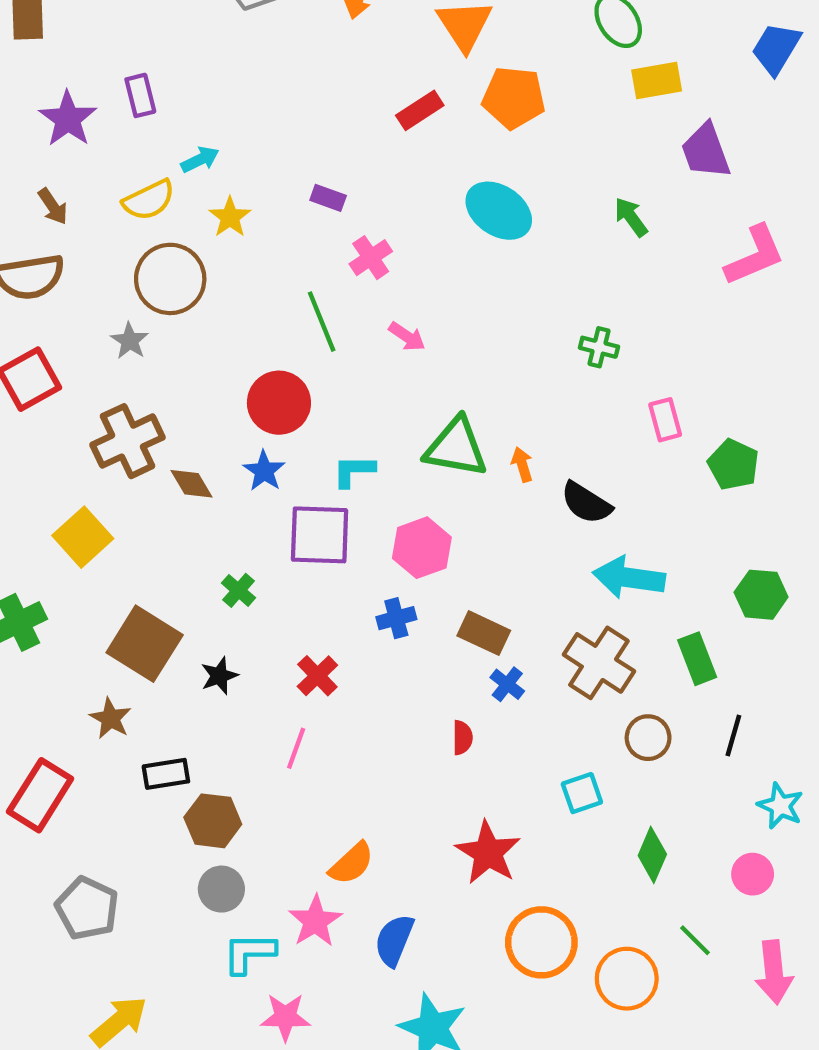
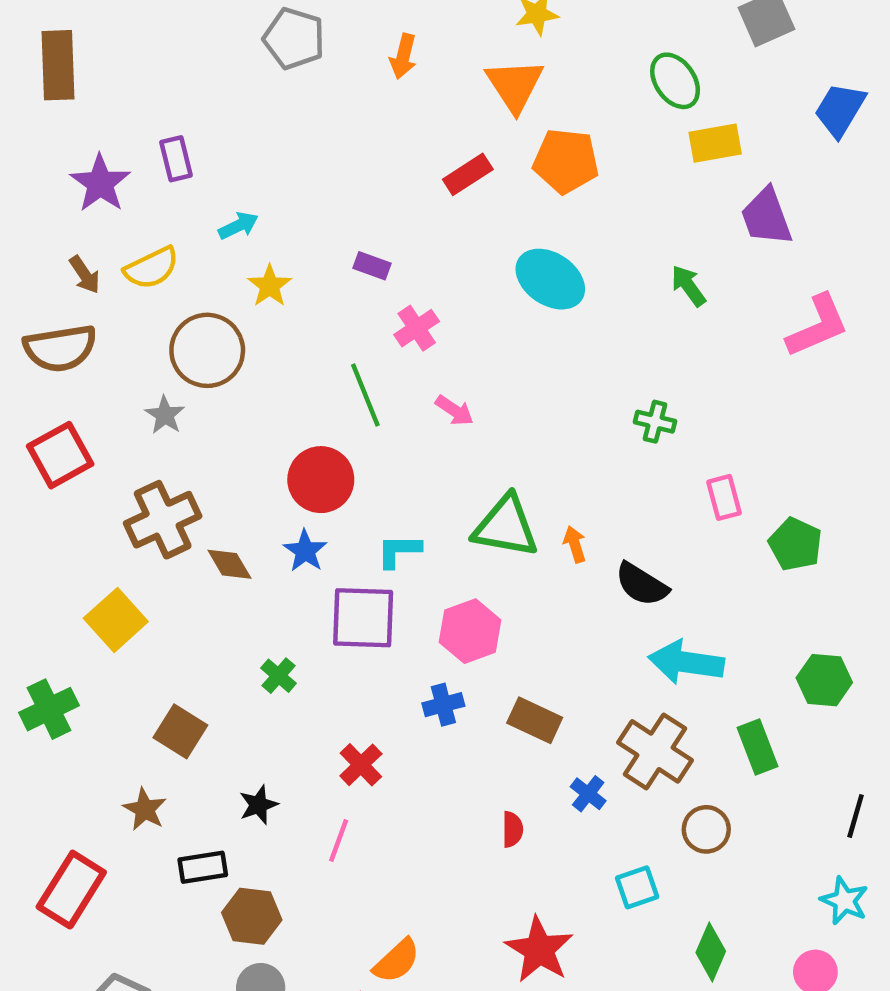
yellow semicircle: (149, 200) -> (151, 268), moved
brown square: (145, 644) -> (180, 731), size x0.7
black star: (219, 676) -> (258, 805), moved
blue cross: (507, 684) -> (588, 794), moved
black line: (733, 735) -> (856, 816), moved

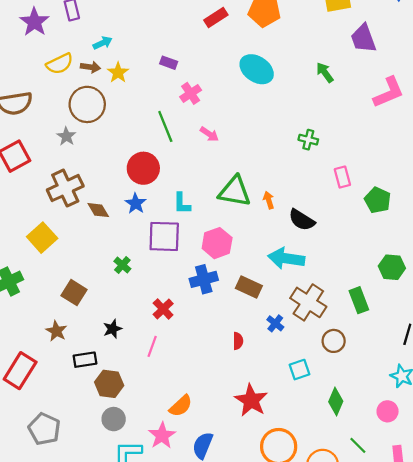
brown arrow: (85, 275) -> (91, 67), moved, turned -48
cyan L-shape: (399, 551) -> (182, 203), turned -90
cyan arrow: (686, 662) -> (286, 258), moved
blue cross: (443, 705) -> (204, 279), size x1.4

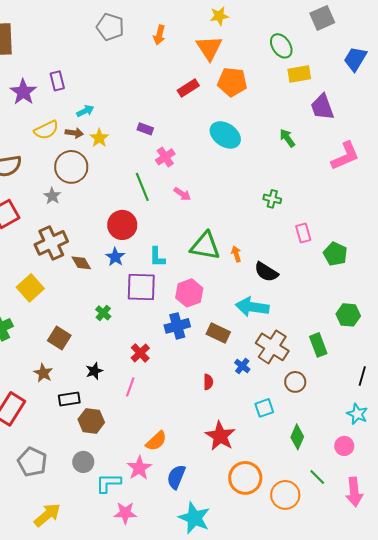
gray circle: (114, 419) -> (83, 462), moved

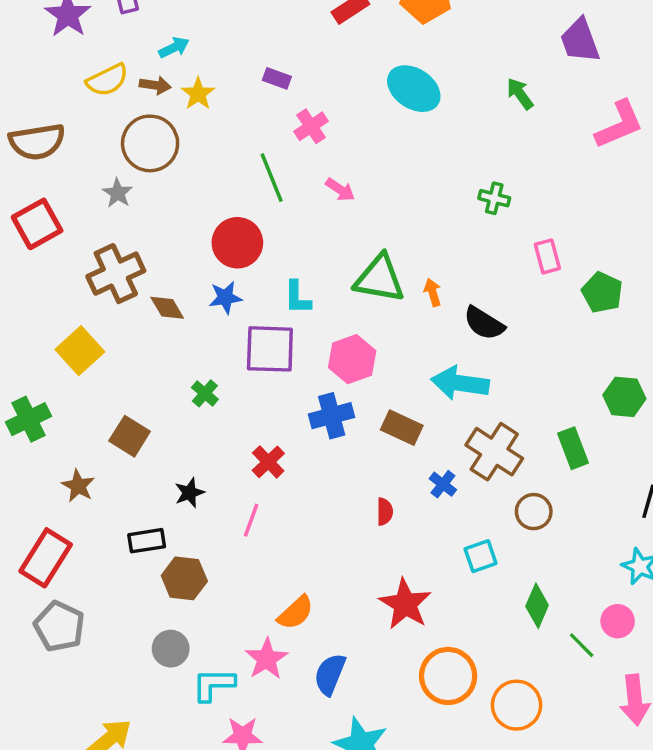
blue star: (115, 257) -> (225, 298), turned 30
brown star: (43, 373) -> (78, 486), moved
gray pentagon: (32, 462) -> (59, 626), moved
green line: (317, 477) -> (582, 645), moved

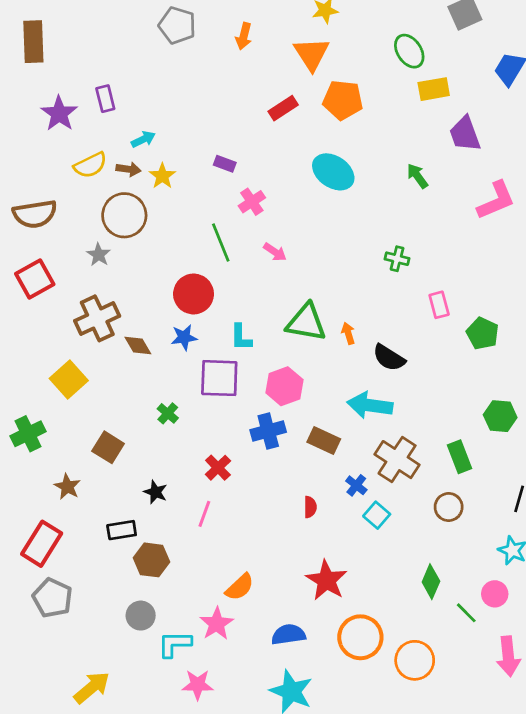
black star: (189, 493) -> (156, 492), turned -30
brown circle: (534, 512) -> (449, 507), moved
cyan square: (481, 556) -> (377, 515), moved, turned -30
blue semicircle: (330, 674) -> (288, 635), moved, turned 60

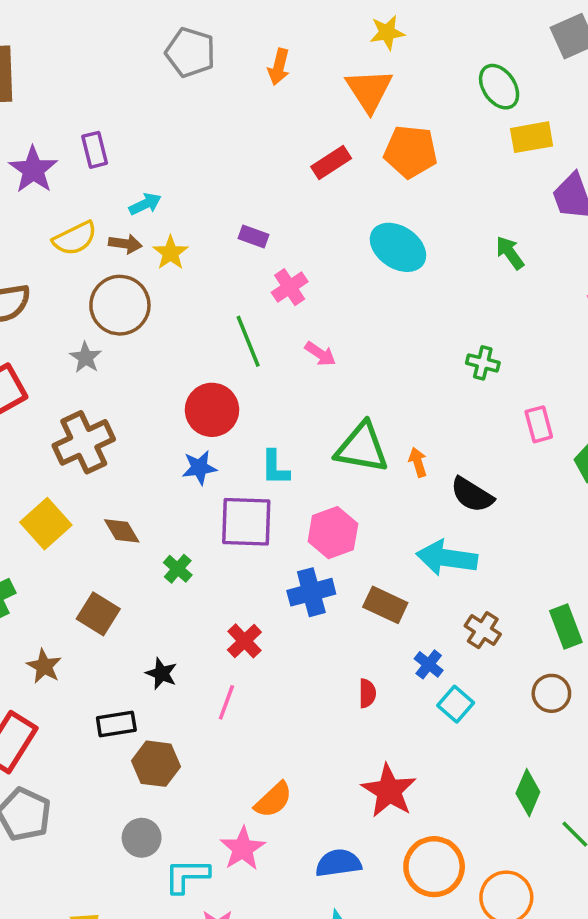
brown diamond: (138, 346) -> (122, 531), moved
brown cross: (397, 460) -> (483, 630), size x0.6

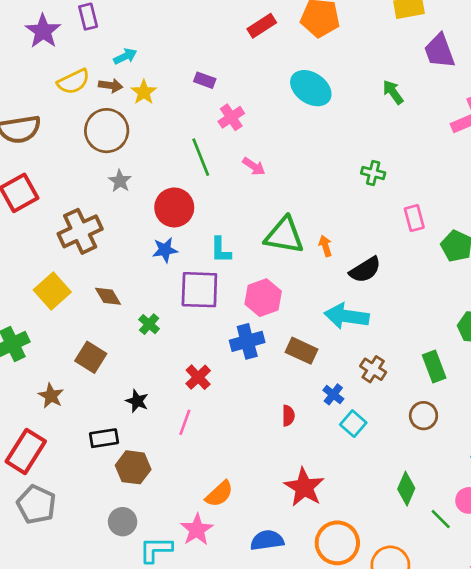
gray star: (86, 357) -> (120, 181), moved
black semicircle: (472, 495) -> (365, 270), turned -64

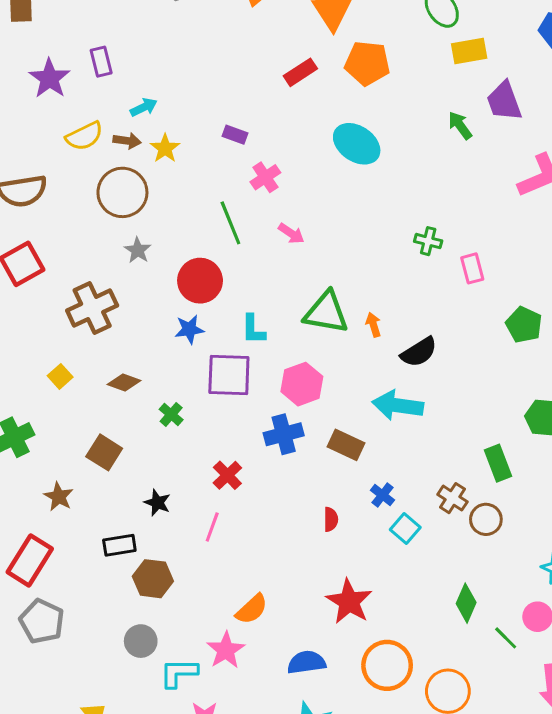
green arrow: (393, 92) -> (460, 126), moved
pink rectangle: (414, 218) -> (472, 268), moved
yellow square: (52, 291) -> (60, 376), size x0.6
brown diamond: (108, 296) -> (124, 383), turned -40
brown cross: (373, 369) -> (452, 498), moved

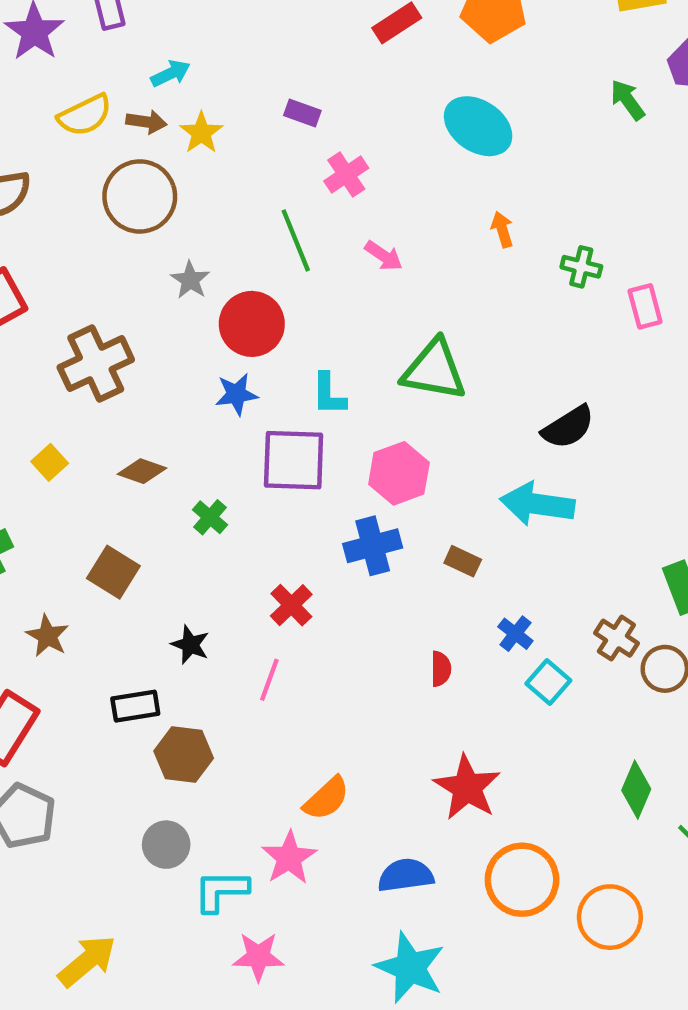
gray star: (138, 250) -> (190, 280), moved
orange arrow: (373, 325) -> (502, 229), moved
brown rectangle: (346, 445) -> (463, 561), size x0.7

